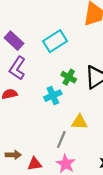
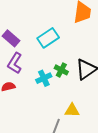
cyan cross: (53, 96) -> (44, 78), moved

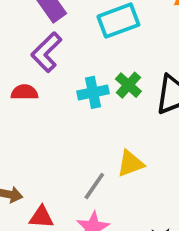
yellow triangle: (72, 110) -> (130, 164), turned -35

